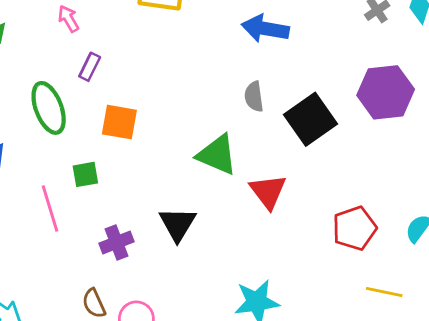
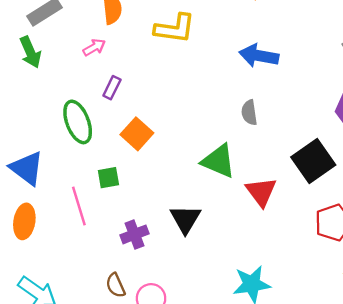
pink arrow: (68, 19) -> (94, 47), turned 90
black square: (311, 119) -> (313, 161), moved
orange square: (119, 122) -> (137, 134), turned 32

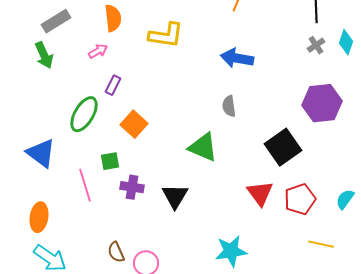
green ellipse: (78, 122) -> (84, 114), turned 51
red triangle: (261, 192) -> (260, 193), moved
orange ellipse: (24, 221) -> (39, 217), moved
purple cross: (134, 234) -> (132, 187), moved, turned 30

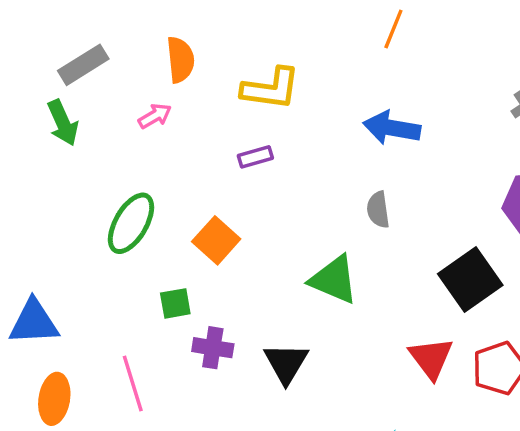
purple rectangle: (113, 85) -> (255, 157), moved, turned 48
blue triangle: (41, 153) -> (34, 322), moved, turned -40
pink line: (85, 185) -> (133, 384), moved

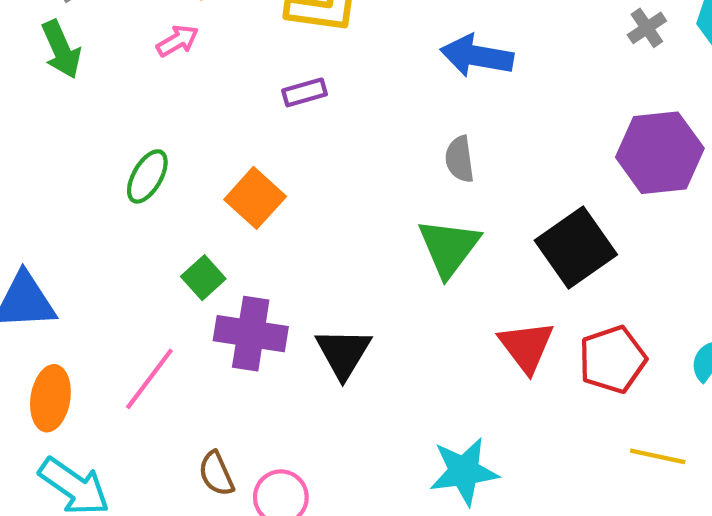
green ellipse: (131, 223) -> (147, 176), size x0.7
green triangle: (334, 280) -> (449, 247), moved, turned 44
green square: (175, 303) -> (203, 278), turned -32
purple cross: (213, 348) -> (251, 334), size x1.4
pink line: (133, 384) -> (149, 379), turned 54

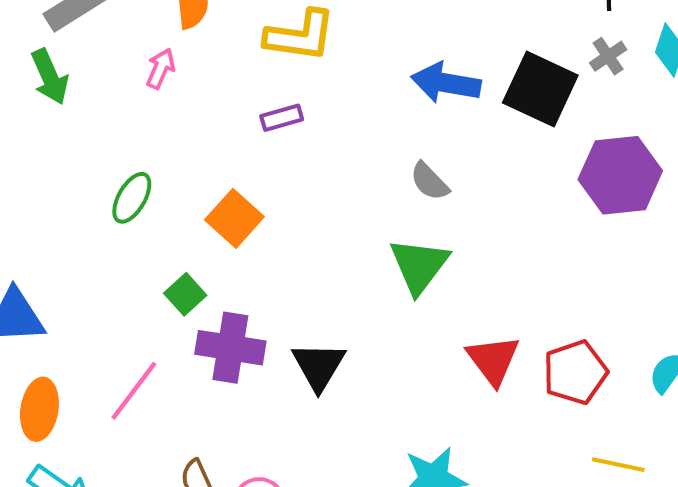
pink arrow: (177, 41) -> (161, 68), turned -36
gray semicircle: (460, 159) -> (429, 181), turned -36
black square: (576, 247) -> (540, 89), moved, turned -30

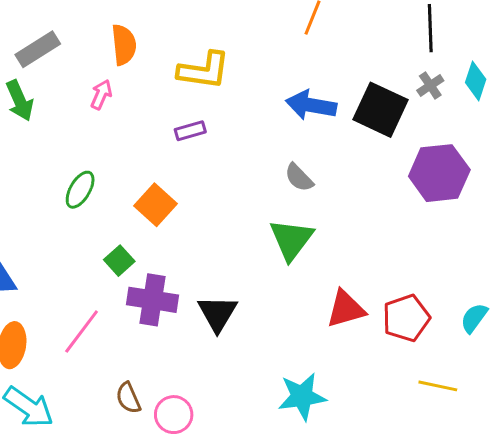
red triangle: (493, 360) -> (346, 309), turned 51

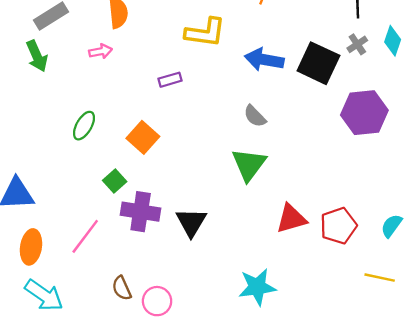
yellow L-shape: (204, 70) -> (205, 33), moved
pink arrow: (101, 95) -> (100, 51), turned 55
yellow line: (438, 386) -> (380, 278), moved

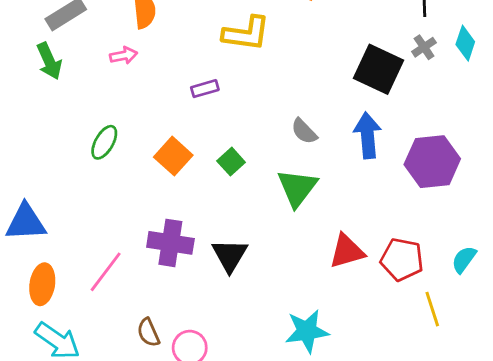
blue arrow: (264, 60) -> (367, 135), moved, turned 75
purple hexagon: (364, 113) -> (432, 162), moved
green square: (115, 181) -> (231, 162), moved
red pentagon: (338, 226) -> (402, 259), turned 30
yellow line: (380, 278) -> (432, 309), moved, turned 60

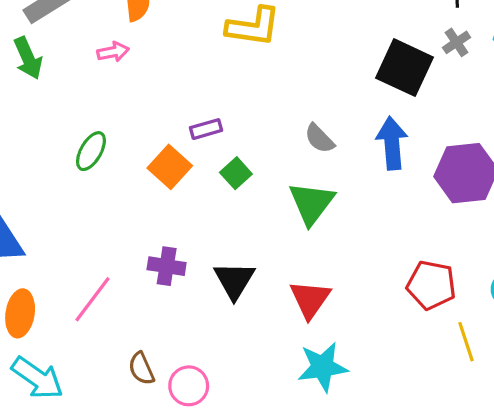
purple rectangle: (205, 89) -> (206, 129), moved
purple cross: (170, 243) -> (167, 266), size x0.7
red triangle: (347, 251) -> (310, 299), moved, turned -39

